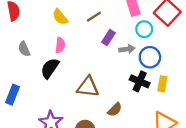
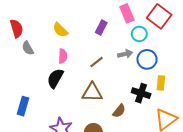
brown line: (94, 17) -> (96, 62), moved
purple rectangle: (108, 37) -> (101, 27), moved
gray semicircle: (24, 49) -> (28, 48), moved
black cross: (140, 81) -> (141, 93), moved

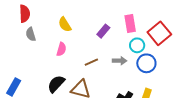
blue circle: (147, 59) -> (146, 63), moved
black semicircle: (55, 78) -> (56, 84), moved

